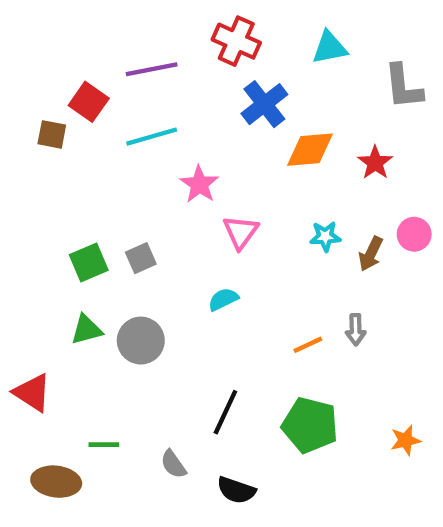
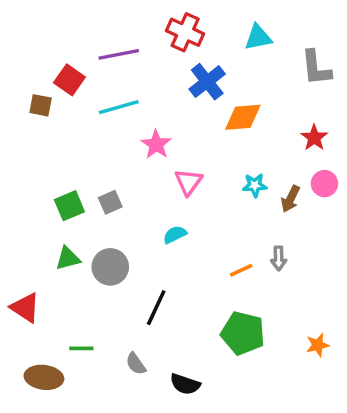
red star: (375, 163) -> (314, 138), moved
black line: (225, 412) -> (156, 308), moved

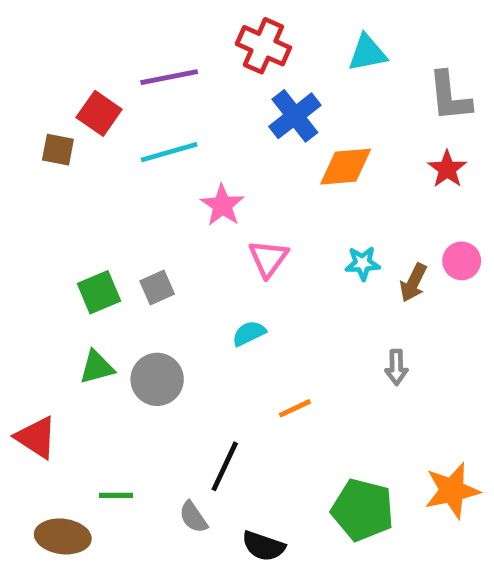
red star: (314, 138) -> (447, 169), moved
orange line: (241, 270) -> (295, 408), moved
black line: (156, 308) -> (225, 466), moved
green pentagon: (243, 333) -> (363, 510), moved
orange star: (318, 345) -> (452, 491), size x1.6

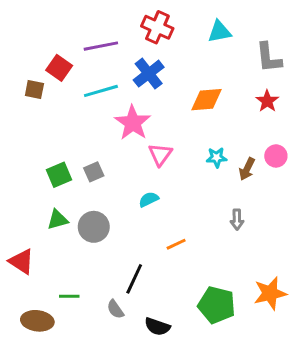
blue cross: (295, 116) -> (149, 74), moved
pink star: (222, 205) -> (133, 123), size x1.4

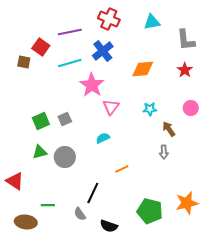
brown arrow: (247, 169) -> (169, 129), moved, turned 119

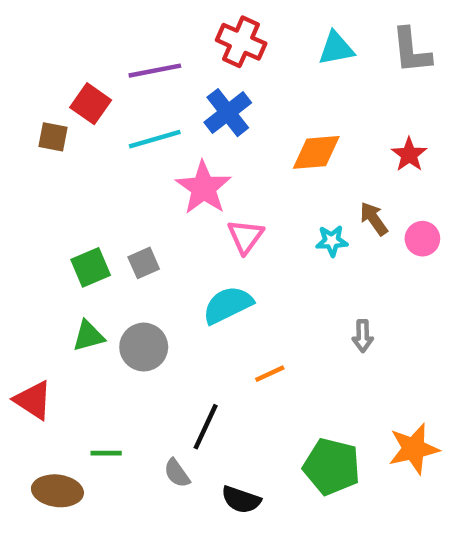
gray L-shape: (186, 40) -> (411, 51), moved
brown arrow: (169, 129) -> (374, 219), moved
cyan semicircle: (103, 138) -> (228, 305), size x1.6

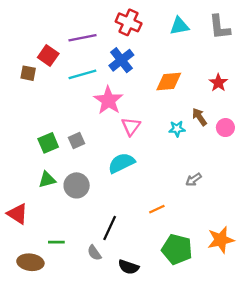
gray arrow: (363, 336) -> (194, 180), turned 56
orange line: (270, 374) -> (157, 209), moved

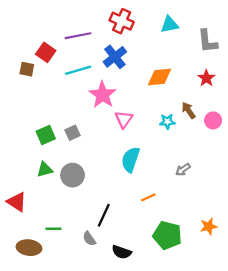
gray L-shape: (220, 27) -> (207, 41), moved
cyan semicircle: (121, 163) -> (131, 159), moved, turned -45
orange star: (221, 240) -> (209, 226), size x0.7

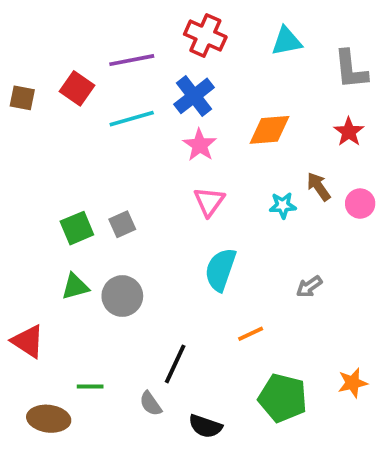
brown square: (27, 69) -> (22, 98), moved
pink star: (103, 95) -> (200, 145), moved, size x0.7

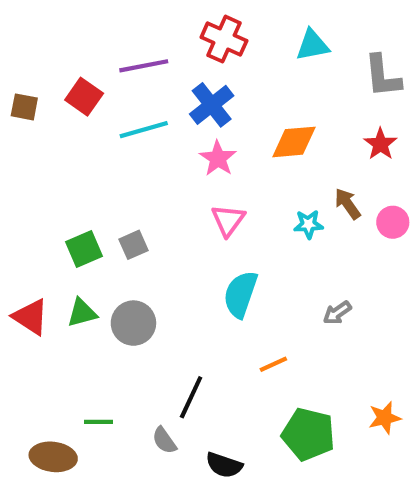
red triangle: (28, 341) -> (31, 317), moved

